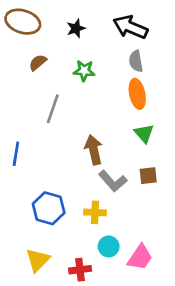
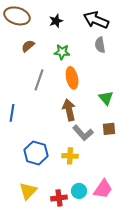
orange ellipse: (137, 94) -> (72, 78), moved
cyan circle: (109, 246) -> (79, 191), moved

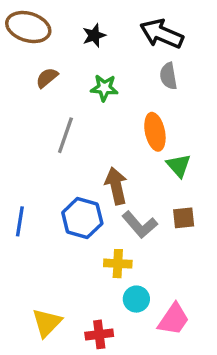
orange ellipse: (72, 78) -> (155, 132), moved
blue line: (12, 113) -> (20, 221), moved
blue hexagon: (36, 153) -> (82, 218), moved
cyan circle: (79, 191) -> (136, 299), moved

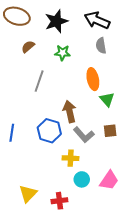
black star: (94, 35) -> (56, 21), size x1.6
pink trapezoid: (174, 319) -> (109, 180), moved

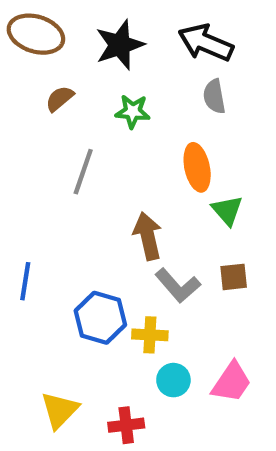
blue hexagon: (49, 131) -> (100, 318), moved

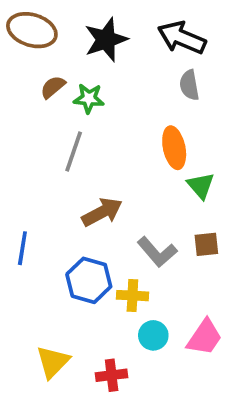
green star: (133, 111) -> (89, 98), moved
brown arrow: (148, 236) -> (102, 212), moved, turned 75

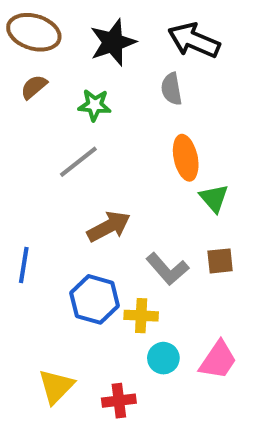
gray semicircle: (189, 85) -> (171, 89), moved
brown semicircle: (53, 87) -> (34, 87), moved
gray line: (74, 151) -> (78, 162), turned 33

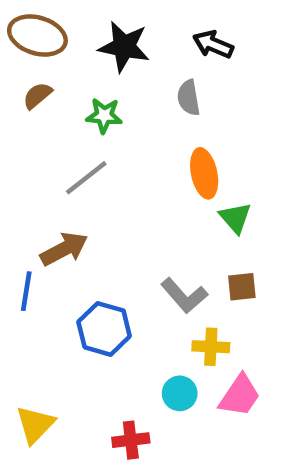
black arrow: (194, 40) -> (213, 44), size x0.7
black star: (113, 42) -> (124, 47), turned 30
brown arrow: (109, 227) -> (64, 249), moved
yellow cross: (141, 316) -> (211, 347), moved
yellow triangle: (56, 386) -> (35, 425), moved

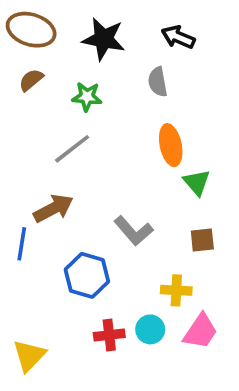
gray L-shape: (184, 296) -> (133, 231), moved
red cross: (131, 440) -> (109, 335), moved

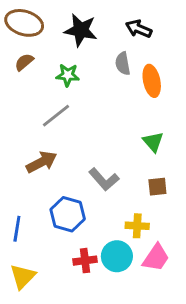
orange ellipse: (171, 145) -> (152, 81), moved
blue line: (22, 244) -> (17, 229), moved
cyan circle: (150, 329) -> (117, 256), size x1.4

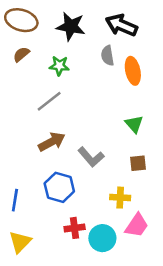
black arrow: (139, 29) -> (121, 25), size x1.4
brown arrow: (42, 162) -> (52, 142), moved
cyan circle: (117, 256) -> (102, 238), moved

